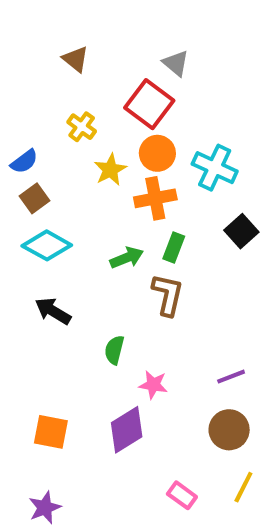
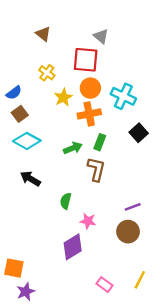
red square: (149, 104) -> (86, 60), turned -32
purple line: (231, 377) -> (133, 207), moved
brown circle: (229, 430) -> (128, 232), moved
orange square: (51, 432) -> (14, 268), moved

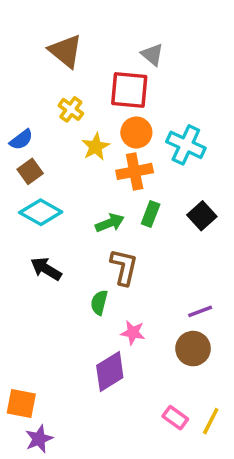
brown triangle: (43, 34) -> (66, 51), size x1.5
black square: (139, 133) -> (202, 216), moved
brown L-shape: (96, 169) -> (124, 267), moved
pink rectangle: (104, 285) -> (175, 418), moved

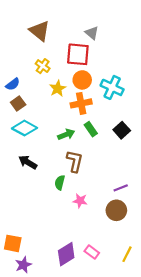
green rectangle: (151, 214) -> (91, 129), turned -56
purple diamond: (110, 372) -> (66, 254), moved
pink rectangle: (175, 418) -> (92, 252), moved

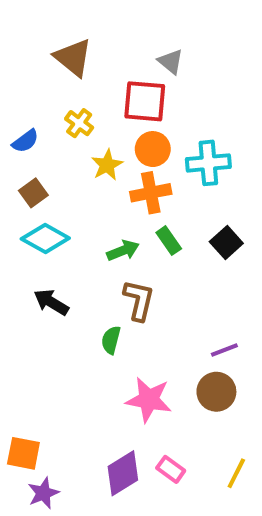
blue semicircle: (13, 84) -> (25, 141), moved
cyan cross: (112, 87) -> (208, 163), turned -30
pink star: (80, 201) -> (149, 400), moved, size x1.6

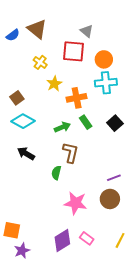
blue semicircle: (25, 141) -> (13, 35), moved
orange circle: (153, 149) -> (104, 59), moved

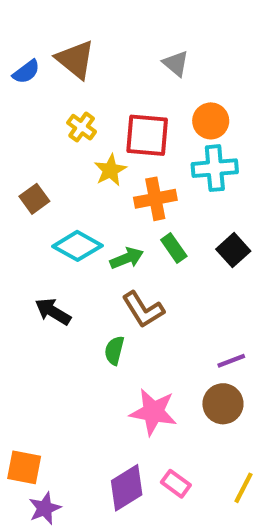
red square: (74, 51) -> (147, 135), moved
cyan diamond: (23, 121) -> (77, 246), moved
brown L-shape: (70, 152) -> (143, 309), turned 135

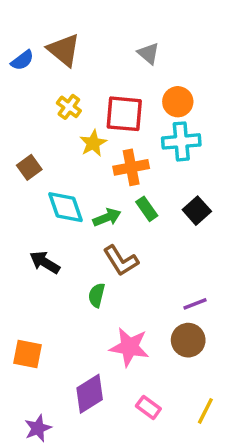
cyan diamond: (77, 246) -> (66, 207), turned 42
orange square: (24, 467) -> (28, 354), moved
purple diamond: (127, 488) -> (90, 394), moved

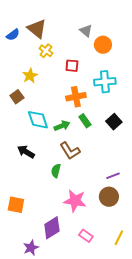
orange circle: (178, 102) -> (103, 45), moved
yellow cross: (69, 107) -> (46, 51), moved
red square: (124, 114) -> (72, 66), size x0.6
yellow star: (93, 143) -> (30, 76), moved
purple star: (38, 428) -> (31, 248), moved

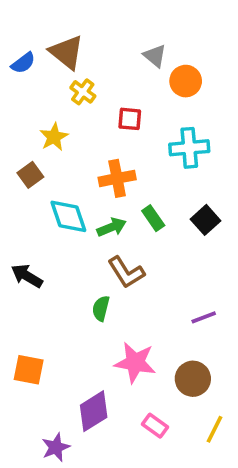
orange cross: (76, 97) -> (117, 178), moved
black arrow: (26, 152) -> (27, 276), moved
brown circle: (109, 197) -> (193, 379), moved

